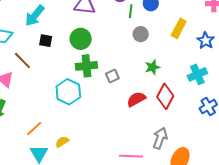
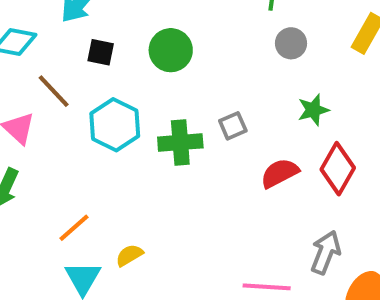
green cross: (86, 66) -> (180, 142), moved
cyan hexagon: (68, 92) -> (115, 125), moved

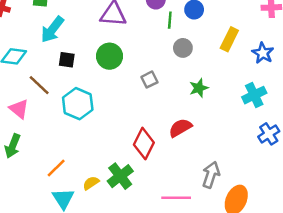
gray square: (233, 126) -> (149, 80), moved
green cross: (180, 142) -> (120, 176), moved, turned -30
red diamond: (338, 169) -> (144, 144), moved

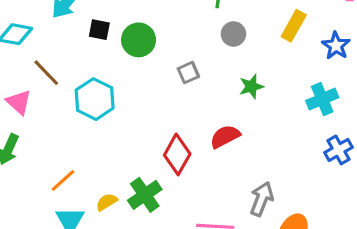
black square: (67, 60) -> (99, 30), moved

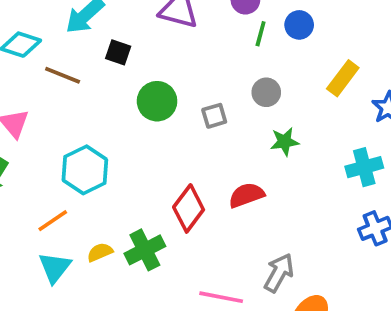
gray circle: (233, 34) -> (266, 92), moved
green circle: (139, 40) -> (157, 101), moved
brown line: (46, 73) -> (63, 75), moved, turned -32
cyan hexagon: (95, 99) -> (85, 170), moved

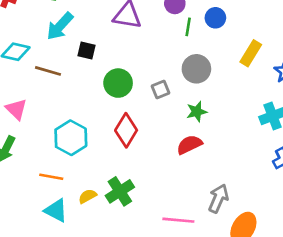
gray circle: (266, 92) -> (196, 69), size x1.4
green star: (285, 142) -> (197, 112), moved
red diamond: (189, 208) -> (126, 130), moved
orange line: (53, 221) -> (51, 177), turned 50
cyan triangle: (55, 267) -> (56, 210), turned -35

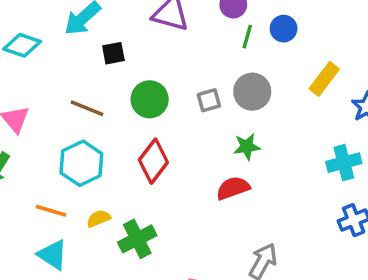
black square: (87, 50) -> (113, 53), turned -30
brown line: (48, 71) -> (87, 108), moved
gray square: (160, 89) -> (209, 100), moved
yellow semicircle: (88, 196) -> (99, 219), moved

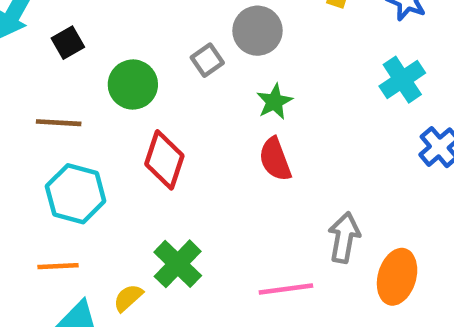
red semicircle: (233, 188) -> (275, 159), turned -72
yellow semicircle: (99, 219) -> (128, 298), moved

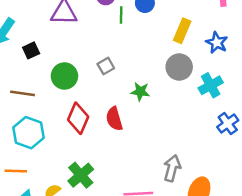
gray circle: (258, 31) -> (179, 67), moved
green star: (274, 102) -> (140, 92), turned 30
red semicircle: (275, 159) -> (114, 119), moved

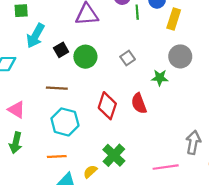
yellow rectangle: (182, 31) -> (174, 19), moved
gray circle: (179, 67) -> (180, 56), moved
green circle: (64, 76) -> (85, 57), moved

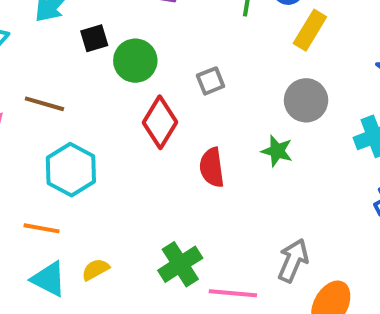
green star: (160, 78) -> (277, 151), moved
brown line: (57, 88) -> (44, 104), moved
red diamond: (107, 106) -> (160, 122), moved
green cross: (114, 155) -> (180, 264), moved

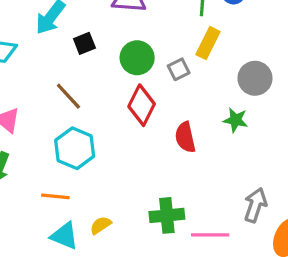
yellow rectangle: (310, 30) -> (208, 43), moved
green circle: (135, 61) -> (137, 58), moved
brown line: (44, 104) -> (68, 96), moved, turned 36
green cross: (180, 264) -> (167, 215), turned 32

